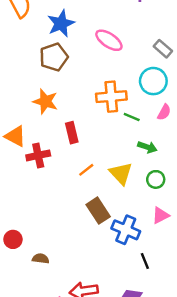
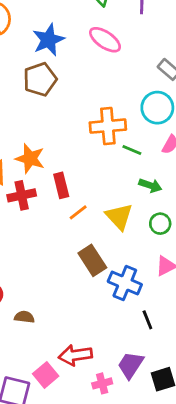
pink ellipse: (109, 40) -> (105, 40), moved
orange star: (45, 101) -> (30, 159), moved
red rectangle: (72, 133) -> (61, 185), moved

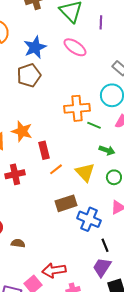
red cross: (22, 195) -> (15, 174), moved
brown rectangle: (92, 260) -> (66, 203), turned -75
purple trapezoid: (130, 365) -> (102, 267), moved

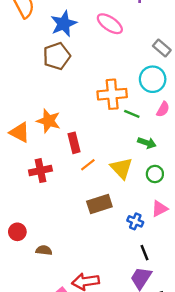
blue cross: (89, 219) -> (135, 221), moved, size x0.6

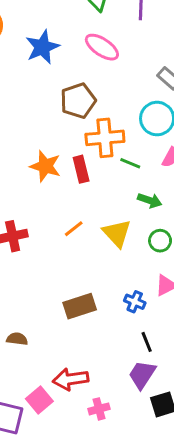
brown pentagon: (57, 56) -> (78, 101), moved
orange star: (49, 121) -> (45, 166), moved
red rectangle: (74, 143) -> (81, 169), moved
brown rectangle: (99, 204) -> (80, 306), moved

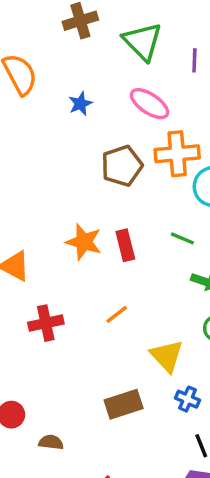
blue star: (42, 47) -> (80, 104), size x0.6
orange cross: (105, 138) -> (177, 154), moved
yellow triangle: (117, 233) -> (167, 356), moved

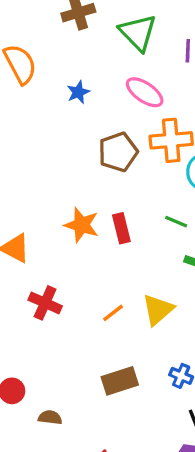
orange line: (117, 314) -> (113, 313), moved
red cross: (46, 323) -> (45, 303), turned 36
yellow triangle: (167, 356) -> (158, 310), moved, turned 32

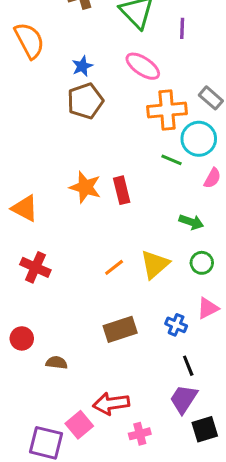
brown pentagon: (118, 152) -> (85, 101), moved
green line: (176, 222) -> (172, 160), moved
red cross: (45, 303) -> (35, 267), moved

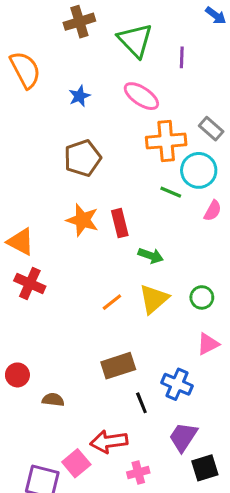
brown pentagon: (85, 101) -> (83, 158), moved
green arrow: (191, 222) -> (151, 256), moved
red cross: (35, 267) -> (30, 284), moved
blue cross: (176, 325) -> (177, 384), moved, size x1.4
black line: (188, 366) -> (141, 403), moved

